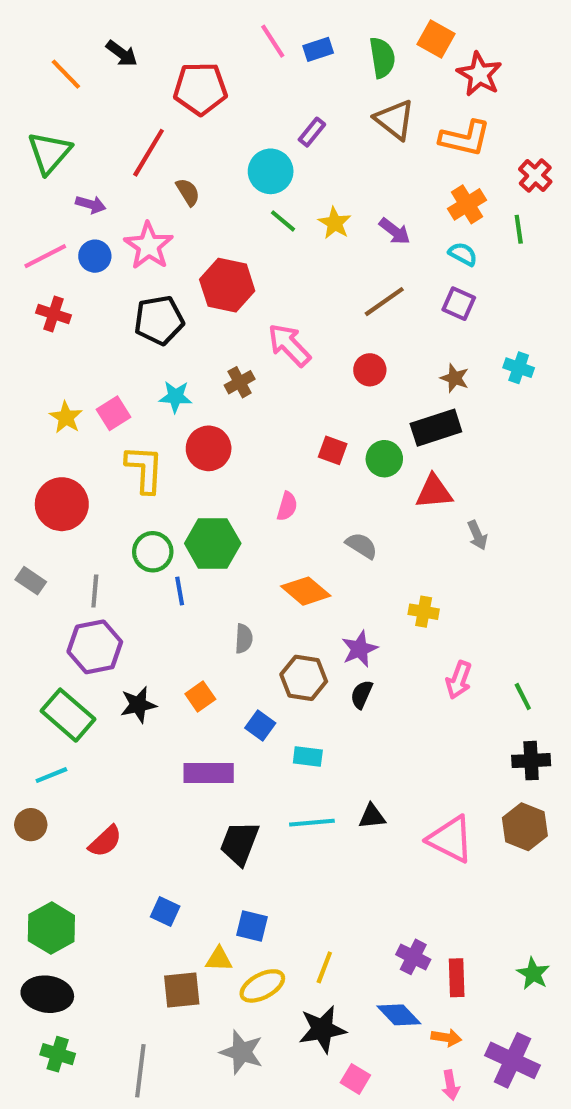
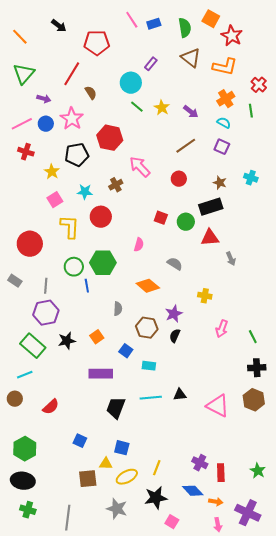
orange line: (66, 74) -> (20, 37), moved
yellow star: (66, 417) -> (52, 172), moved

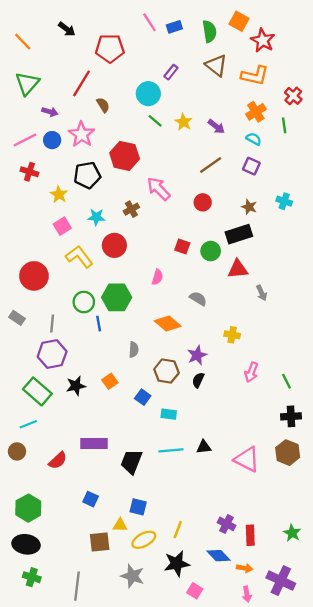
yellow L-shape: (70, 227) -> (79, 257), turned -40
purple rectangle: (101, 374) -> (94, 444), moved

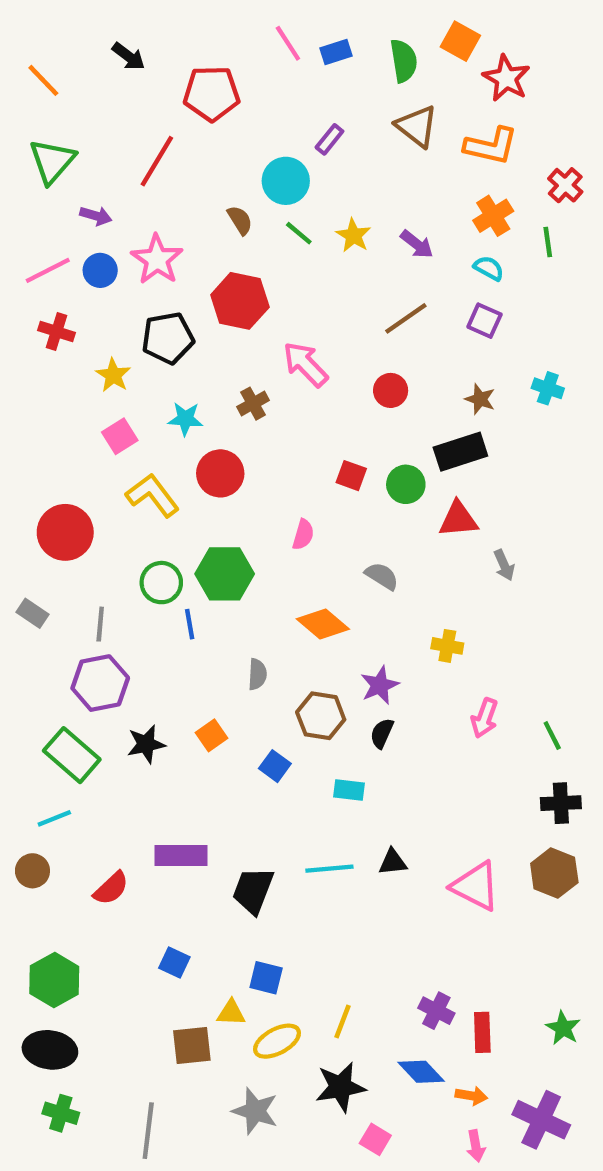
brown semicircle: (103, 105) -> (240, 220), moved
cyan rectangle: (169, 414) -> (349, 790), moved

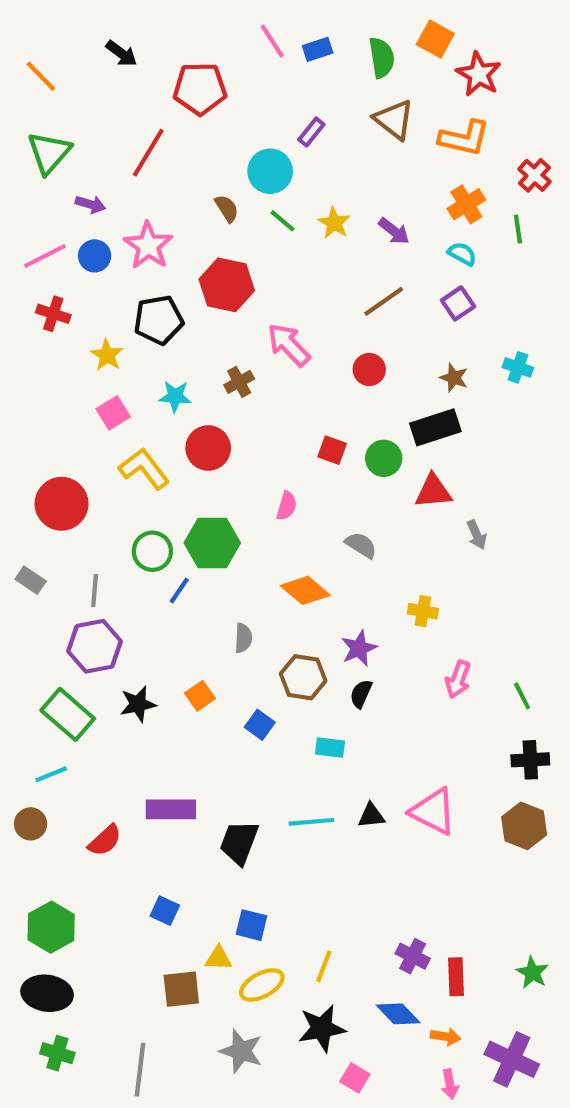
purple square: (484, 321) -> (458, 303), turned 32
blue line: (190, 624) -> (179, 590), turned 44
pink triangle: (476, 886) -> (433, 811), moved

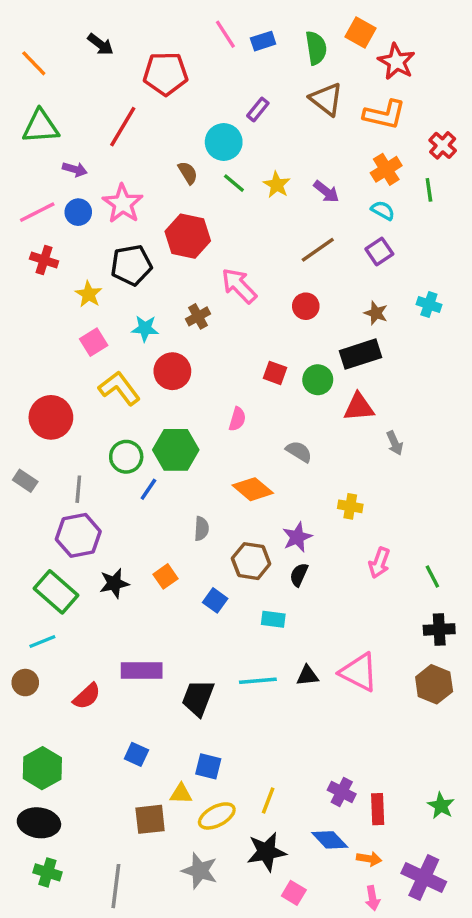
green triangle: (49, 153) -> (41, 127), turned 45

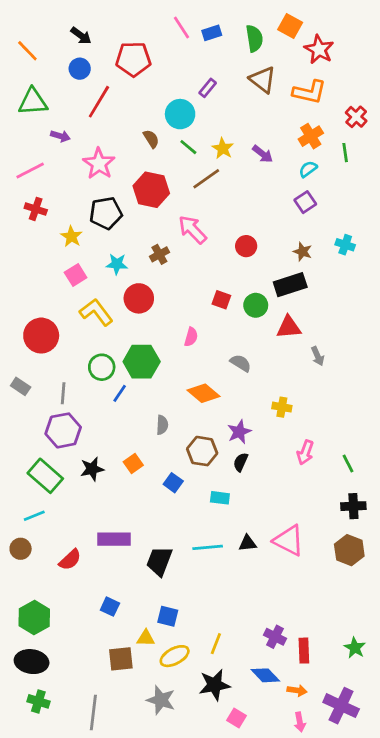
cyan semicircle: (383, 210) -> (308, 169), turned -66
blue circle: (78, 212) -> (80, 69), moved
brown line: (318, 250) -> (206, 179), moved

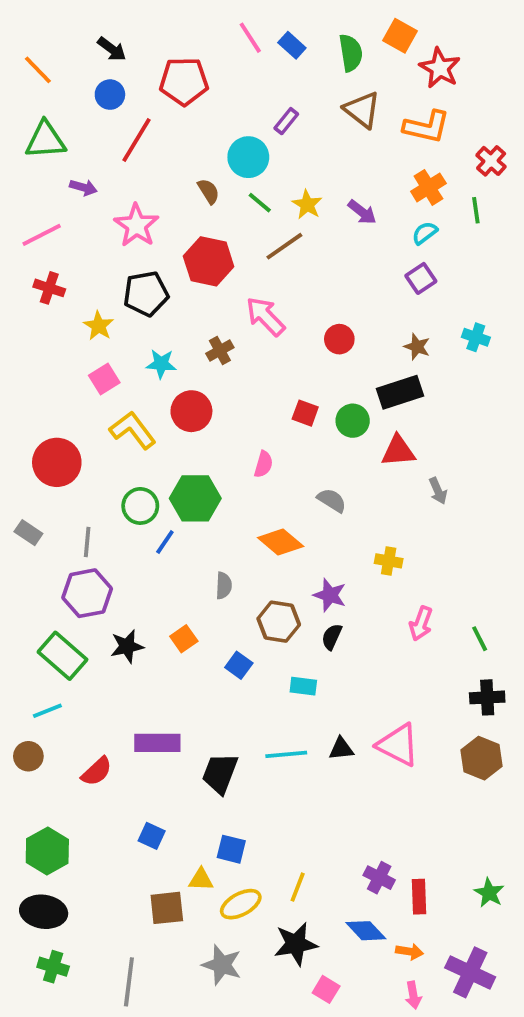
blue rectangle: (212, 33) -> (292, 45), turned 60
purple star: (239, 432) -> (330, 595), turned -30

